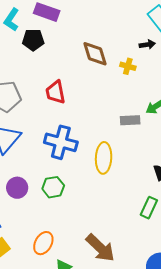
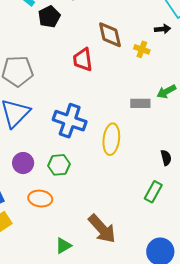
black pentagon: (33, 40) -> (49, 17), turned -30
red trapezoid: (55, 92) -> (83, 60), moved
orange ellipse: (43, 243) -> (40, 199), moved, turned 65

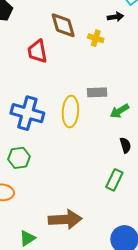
green arrow: (166, 92) -> (119, 111), moved
yellow ellipse: (111, 139) -> (70, 111), moved
brown arrow: (102, 229) -> (65, 219), turned -48

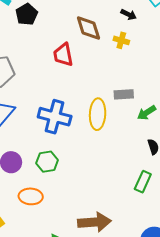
black arrow: (115, 17) -> (129, 14), moved, turned 35

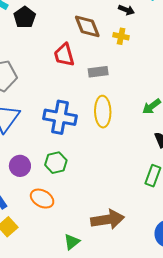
gray rectangle: (124, 94) -> (98, 72), moved
orange ellipse: (31, 196) -> (42, 199), turned 30

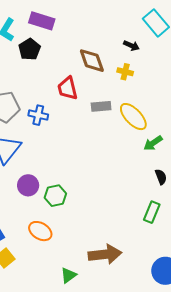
yellow ellipse: (103, 112) -> (133, 117), moved, turned -44
blue cross: (60, 117) -> (38, 115), moved, size x0.6
purple circle: (20, 166) -> (28, 185), moved

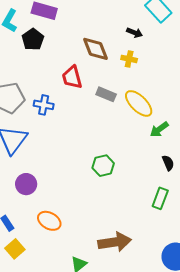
gray rectangle: (101, 106) -> (106, 94), turned 30
purple circle: (28, 185) -> (26, 184), moved
green hexagon: (55, 196) -> (103, 166), moved

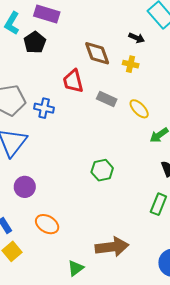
yellow ellipse: (139, 103) -> (139, 109), size x0.7

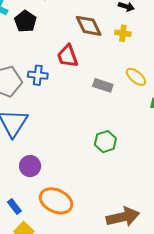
gray rectangle: (107, 99) -> (103, 85), moved
blue cross: (44, 108) -> (38, 75), moved
orange ellipse: (47, 224) -> (56, 201), size x1.4

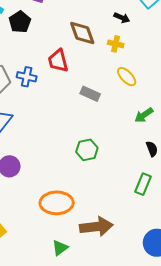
yellow ellipse: (136, 77) -> (127, 77), moved
orange ellipse: (56, 201) -> (57, 203), moved, turned -32

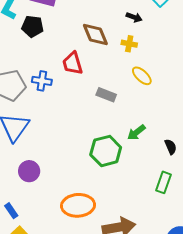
black pentagon: (20, 22) -> (33, 26), turned -30
green arrow: (144, 115) -> (136, 132), moved
green hexagon: (87, 150) -> (106, 151), size x1.4

